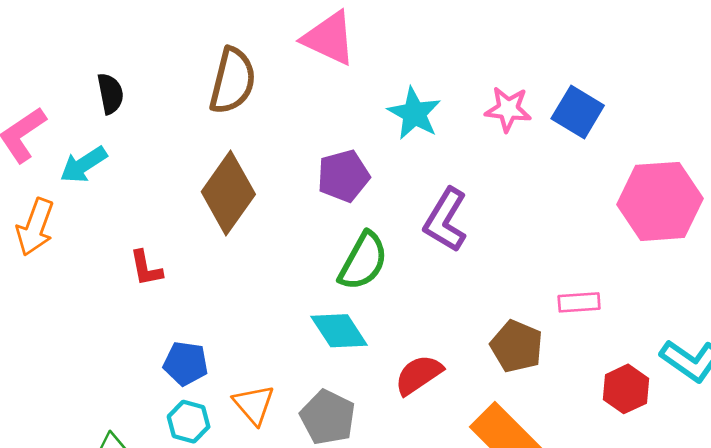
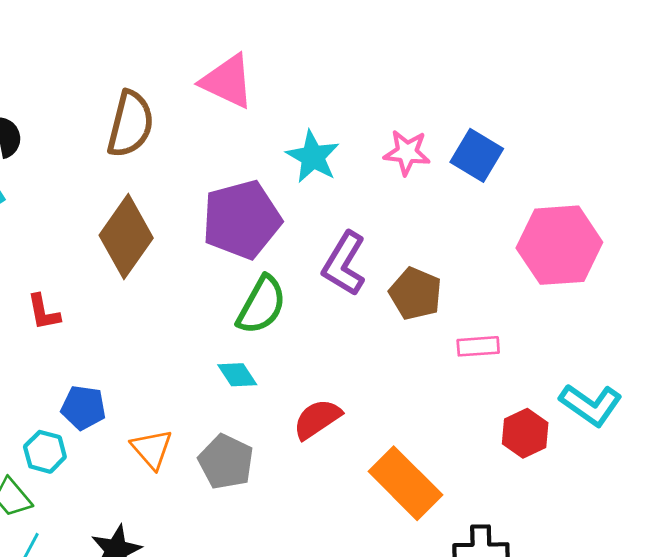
purple pentagon: (343, 176) -> (242, 219), size x1.5
cyan diamond: (339, 331) -> (237, 375), size x0.7
brown pentagon: (517, 346) -> (415, 294), moved
cyan hexagon: (189, 422) -> (45, 452), moved

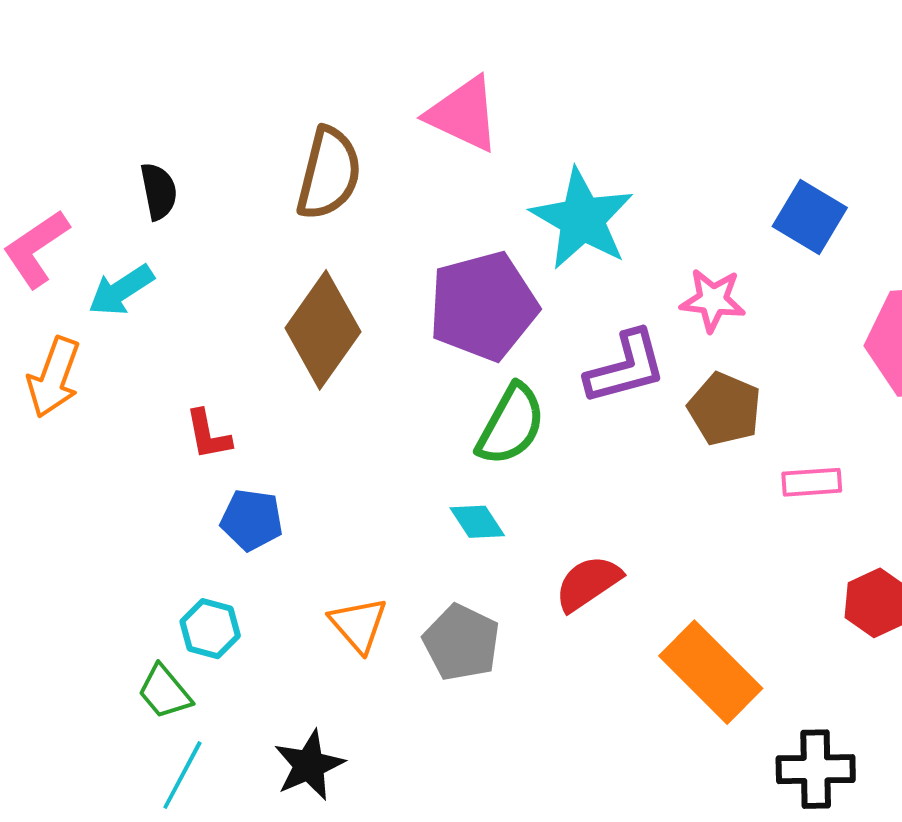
pink star: (407, 153) -> (713, 300), moved
cyan star: (313, 157) -> (582, 219), size x1.4
purple L-shape: (344, 264) -> (626, 367), turned -136
blue pentagon: (83, 408) -> (252, 520), moved

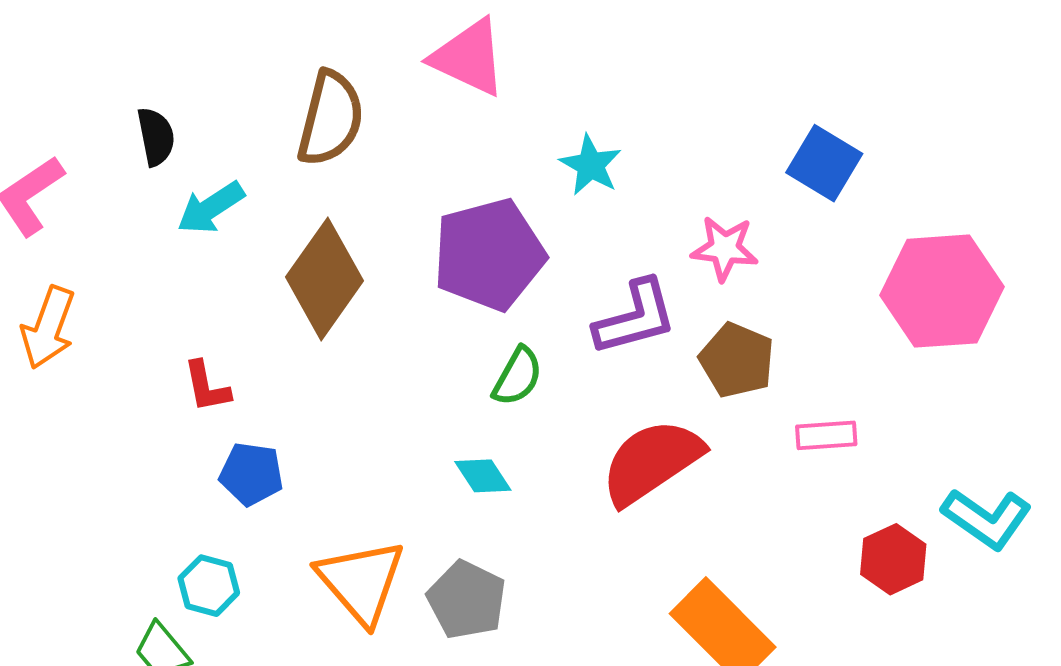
cyan star: (582, 219) -> (591, 165), size x0.6
cyan arrow: (121, 290) -> (211, 208), moved
green semicircle: (511, 425) -> (517, 376), size x0.7
red semicircle: (588, 583) -> (652, 462), moved, size x1.5
orange triangle: (359, 625) -> (361, 582), size x1.5

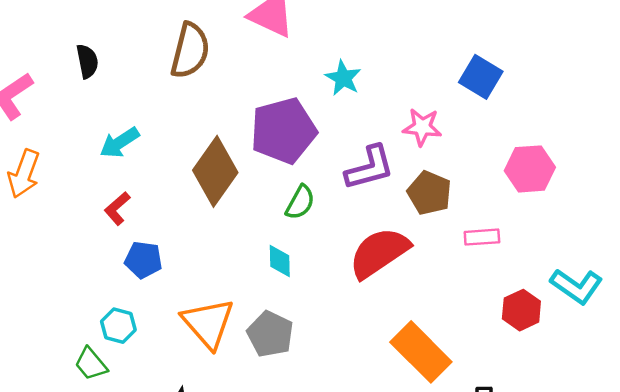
cyan arrow: (211, 208) -> (120, 143), moved
brown diamond: (324, 279) -> (215, 171), moved
pink hexagon: (942, 291) -> (530, 169), moved, size x0.7
red L-shape: (207, 387) -> (117, 208), turned 60
cyan diamond: (483, 476) -> (280, 261), turned 32

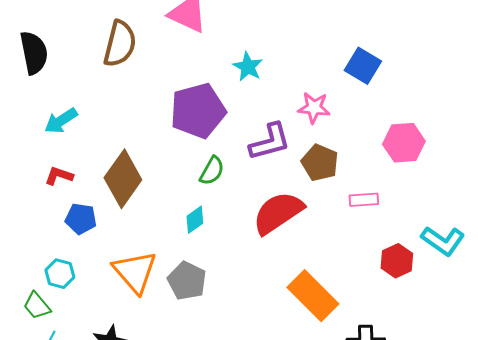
black semicircle: (87, 61) -> (34, 53), size x1.5
brown diamond: (215, 171) -> (123, 179), moved
red L-shape: (117, 208) -> (59, 176), turned 60
cyan diamond: (280, 261) -> (195, 220), turned 56

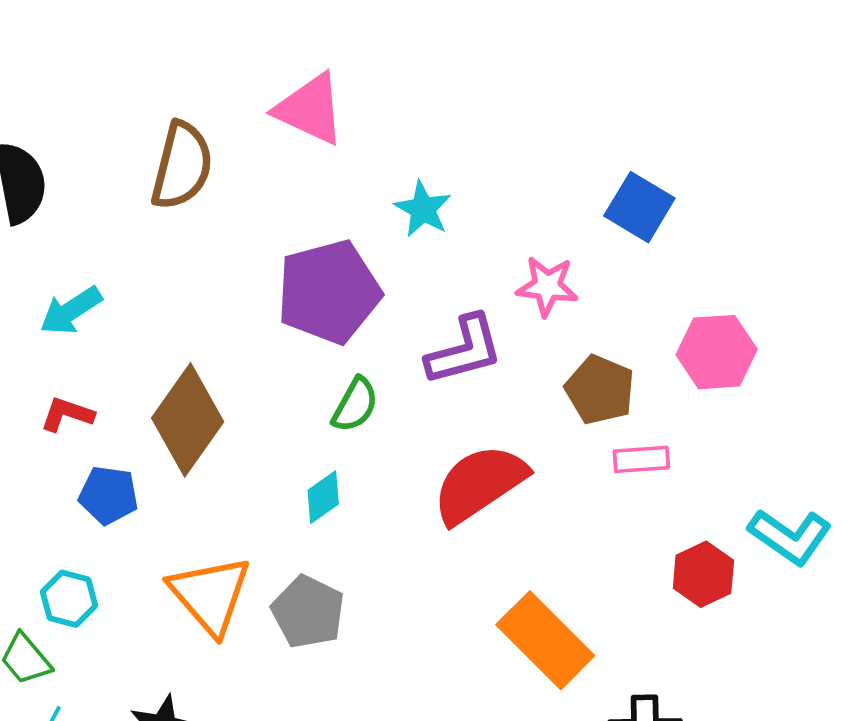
brown pentagon: (320, 163) -> (600, 390), moved

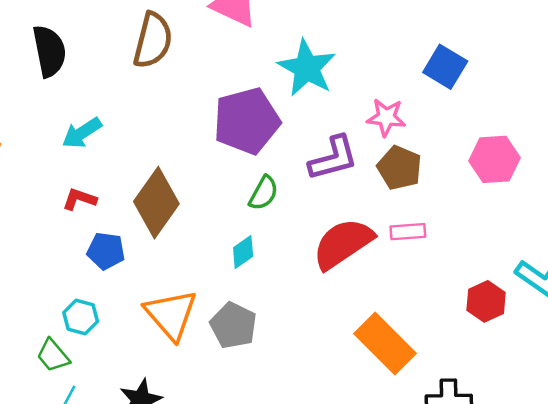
cyan star: (423, 209) -> (307, 68), size x1.6
brown pentagon: (600, 390) -> (399, 168), moved
pink rectangle: (641, 459) -> (408, 232), moved

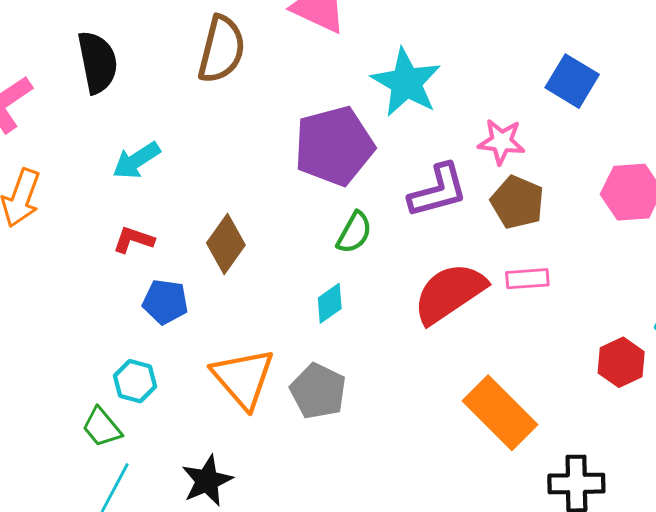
brown diamond: (156, 203) -> (226, 244), size x0.7

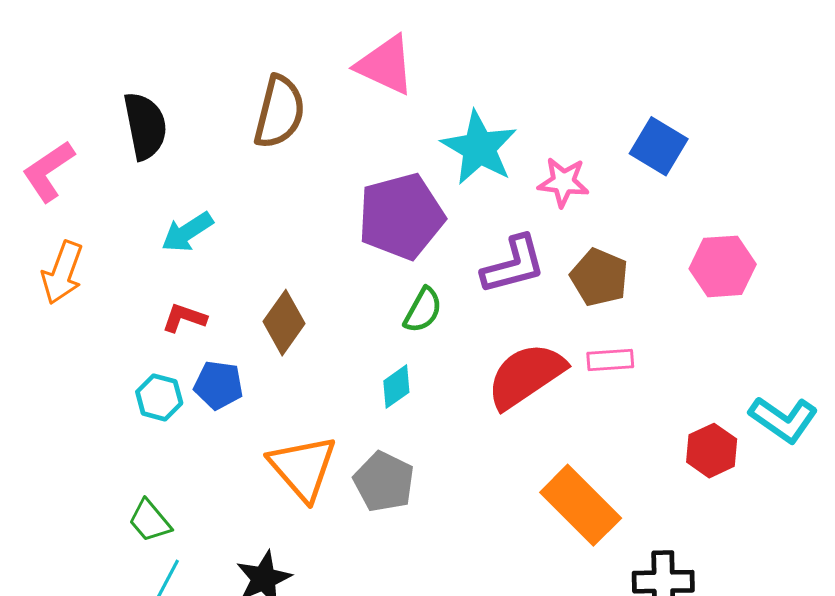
pink star: (501, 142) -> (563, 182), moved
cyan hexagon: (135, 381) -> (159, 397), moved

